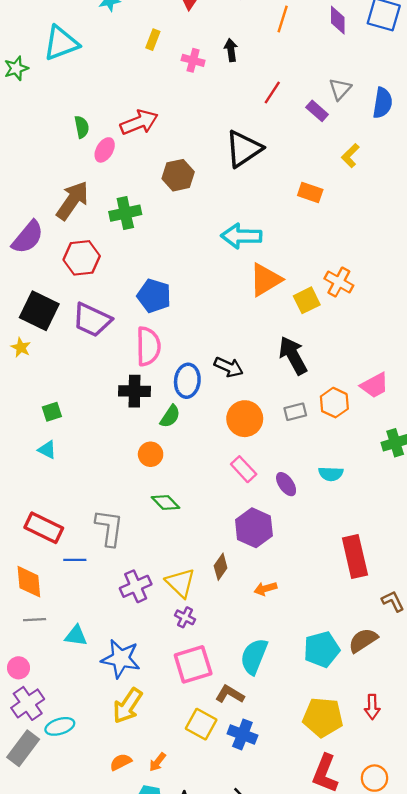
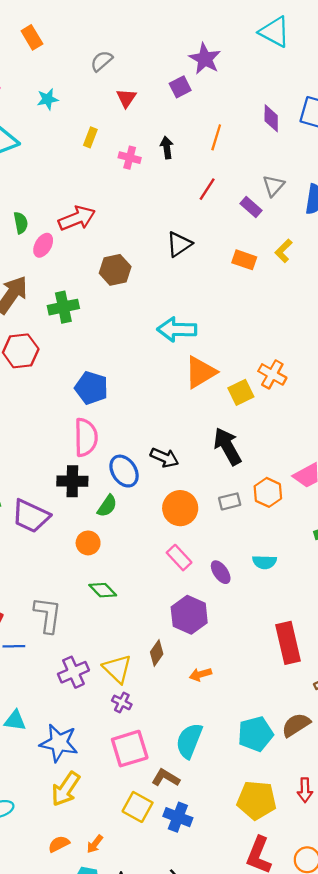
orange line: (283, 19) -> (216, 137), moved
black triangle: (244, 149) -> (179, 244), size x0.7
orange rectangle: (310, 192) -> (244, 260), moved
purple trapezoid: (92, 320) -> (31, 516), moved
blue ellipse: (187, 381) -> (124, 471), turned -40

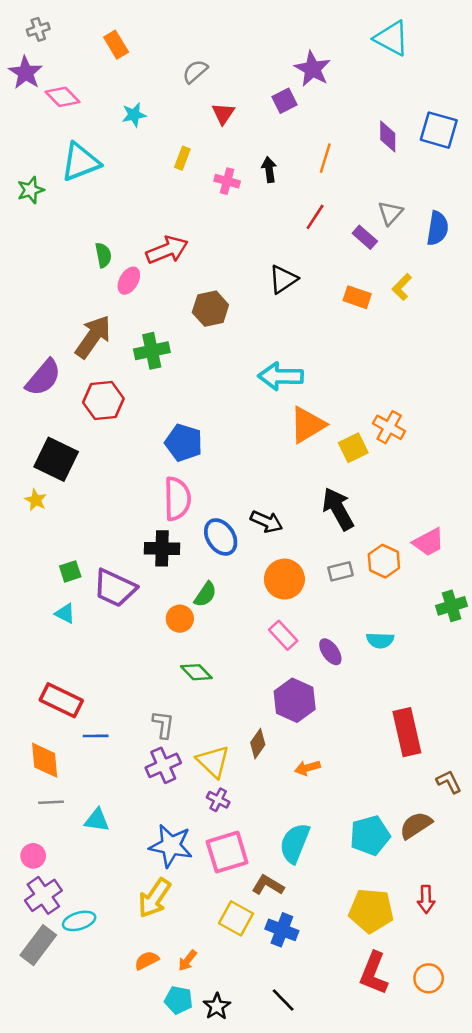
green semicircle: (107, 506) -> (205, 594), moved
gray L-shape: (48, 615) -> (163, 724), moved, size x0.7
blue star: (59, 743) -> (171, 846), moved

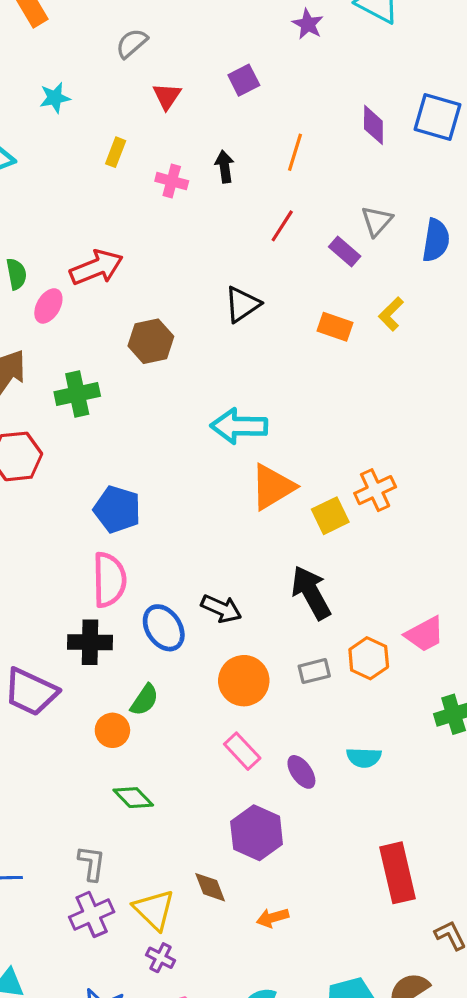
purple star: (312, 69) -> (308, 24), moved, size x0.7
orange cross: (389, 427) -> (375, 490), turned 36
brown diamond: (258, 744) -> (210, 887), turned -56

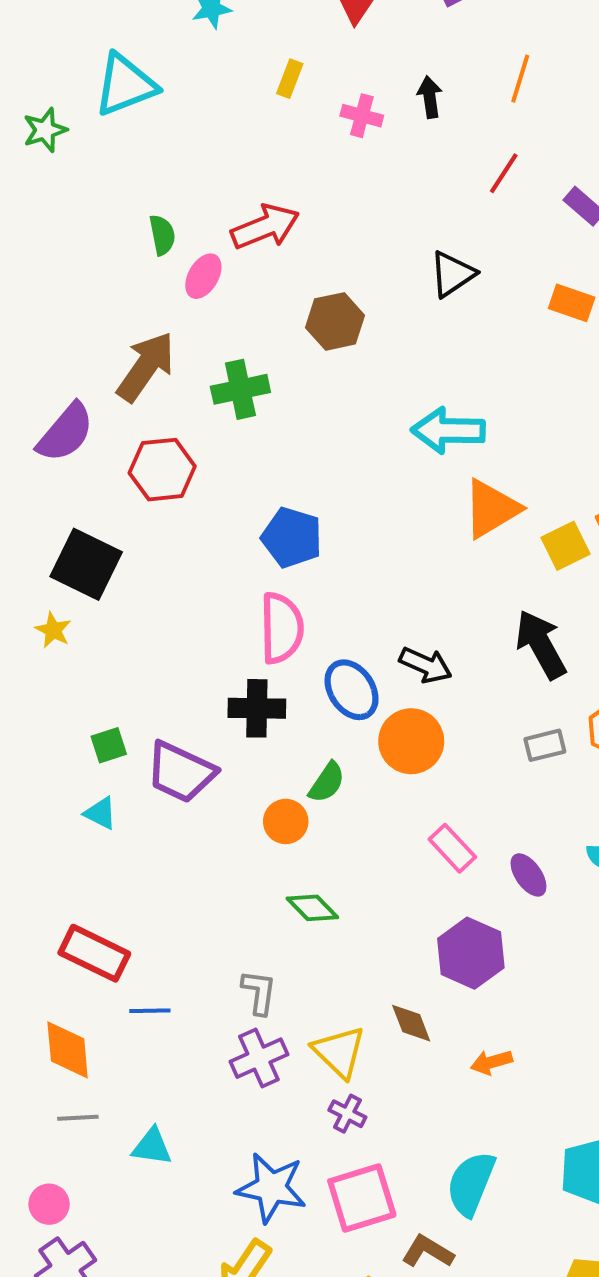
orange circle: (244, 681) -> (411, 741), moved

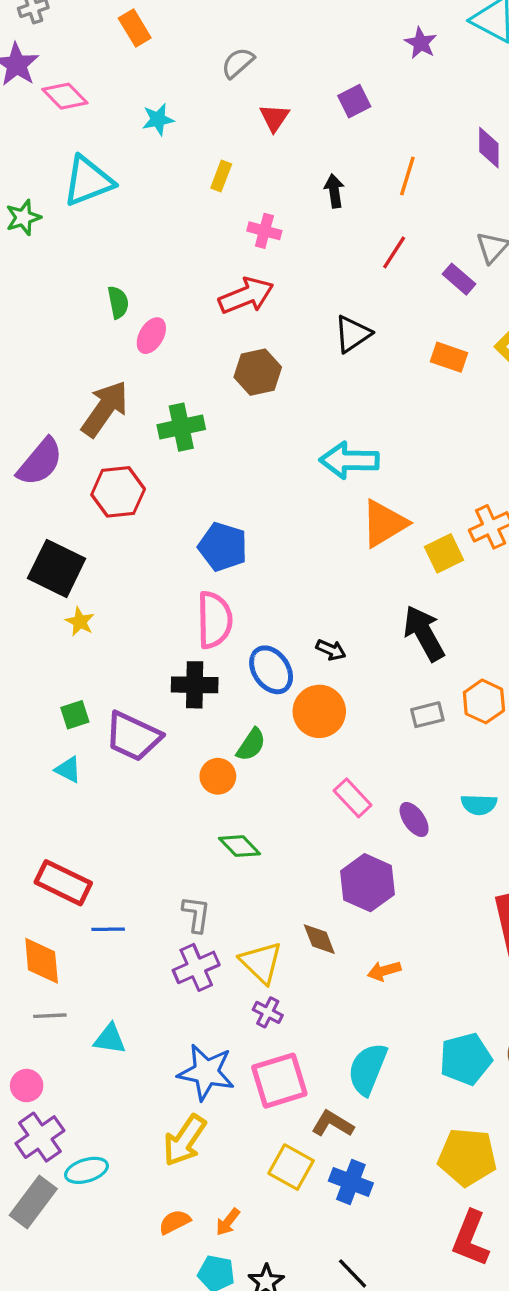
pink cross: (362, 116) -> (264, 231), moved
red arrow: (265, 227) -> (246, 296), moved
yellow star: (53, 630) -> (80, 622), moved
black arrow: (426, 665) -> (331, 650), size x0.7

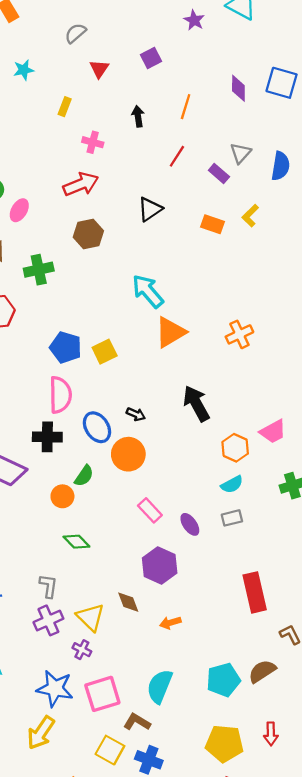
cyan arrow: (349, 460) -> (148, 291), turned 48
yellow square: (444, 553) -> (105, 352), moved
gray rectangle: (427, 715) -> (232, 518), moved
cyan semicircle: (479, 805) -> (232, 484), moved, turned -30
purple cross: (268, 1012) -> (82, 650), moved

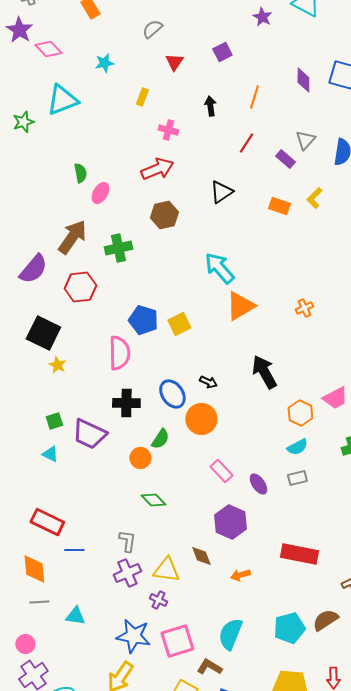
orange cross: (239, 334) -> (304, 308), size x0.7
pink semicircle: (60, 395) -> (119, 353), moved
red rectangle: (255, 592) -> (299, 554), moved, turned -66
yellow triangle: (91, 617) -> (166, 570), turned -36

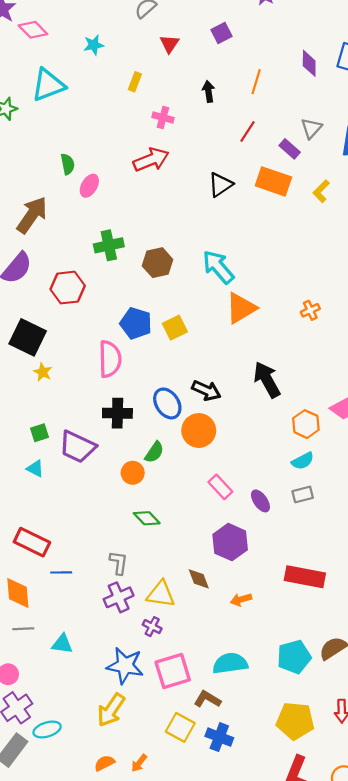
orange rectangle: (279, 206) -> (273, 181), moved, size x1.5
brown hexagon: (164, 215) -> (158, 263), moved
brown arrow: (72, 237) -> (32, 215), moved
black arrow: (208, 382) -> (206, 390), size x1.5
cyan semicircle: (230, 634) -> (230, 663), turned 60

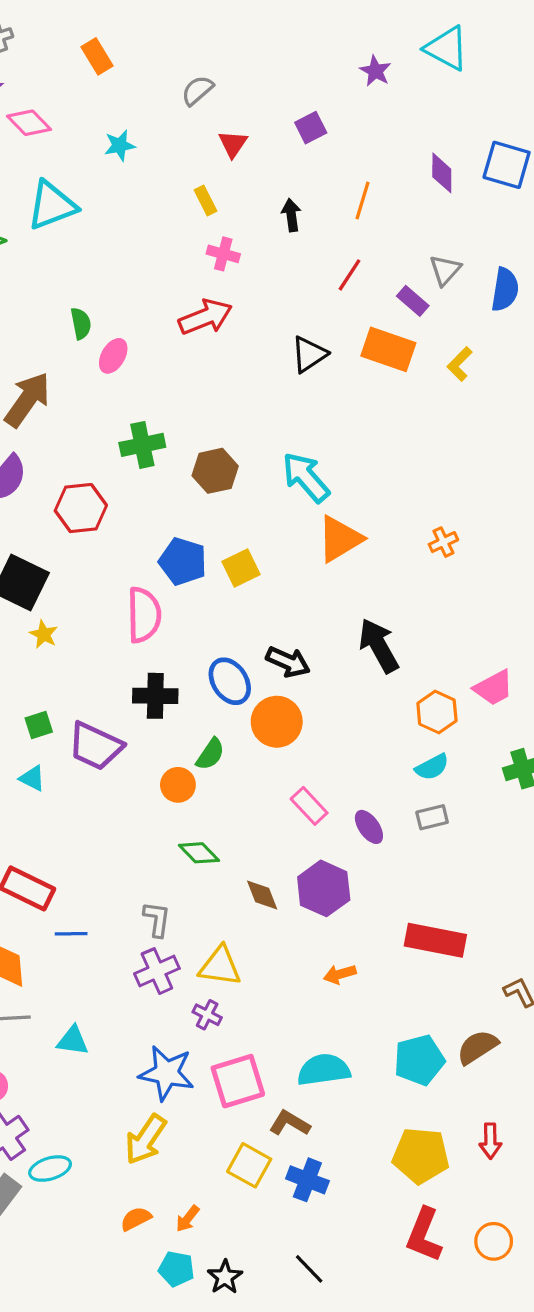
yellow rectangle: (135, 82) -> (205, 200), moved, turned -48
brown diamond: (199, 579) -> (262, 895), moved

